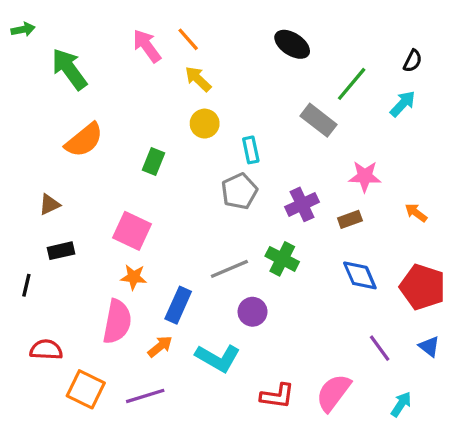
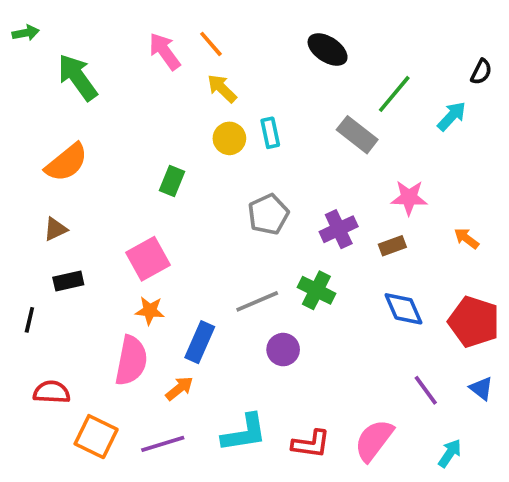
black semicircle: (413, 61) -> (481, 72), moved
orange semicircle: (84, 140) -> (66, 162), moved
cyan rectangle: (251, 150) -> (270, 133), moved
pink square: (132, 231) -> (148, 259), turned 36
cyan L-shape: (218, 358) -> (244, 433), moved, turned -39

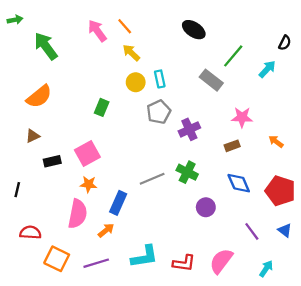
gray pentagon: (268, 214) -> (159, 112), moved
purple cross: (339, 229) -> (189, 129), moved
black rectangle: (68, 281) -> (52, 161), moved
purple circle: (283, 350) -> (206, 207), moved

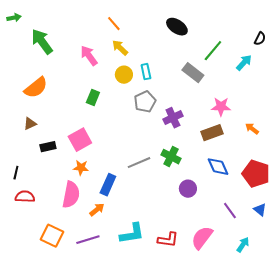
pink arrow: (97, 31) -> (89, 56), moved
brown rectangle: (232, 146) -> (212, 133), size x1.5
red semicircle: (30, 232) -> (25, 197), moved

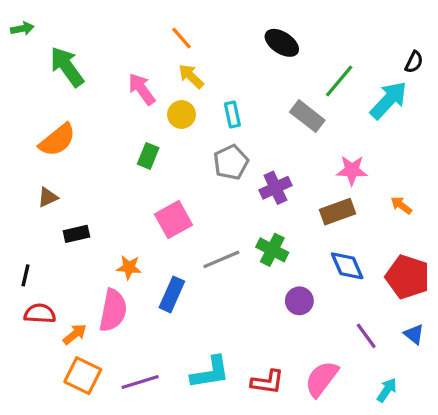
cyan arrow: (244, 63) -> (389, 100), size x1.5
yellow circle: (124, 75) -> (182, 115), moved
pink square: (80, 140) -> (174, 220), moved
orange arrow: (97, 210) -> (75, 334), moved

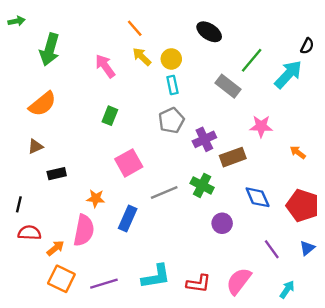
green arrow: (67, 67) -> (50, 50), turned -128
yellow circle: (182, 115) -> (171, 59), moved
brown rectangle: (338, 212) -> (233, 157), moved
blue triangle: (414, 334) -> (307, 248), turned 42

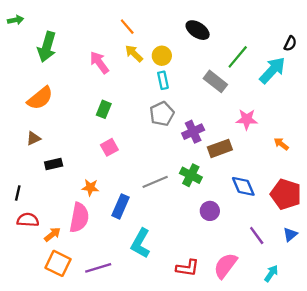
pink square: (129, 163) -> (109, 147), moved, size x0.7
cyan L-shape: (156, 276) -> (141, 243), moved, turned 128

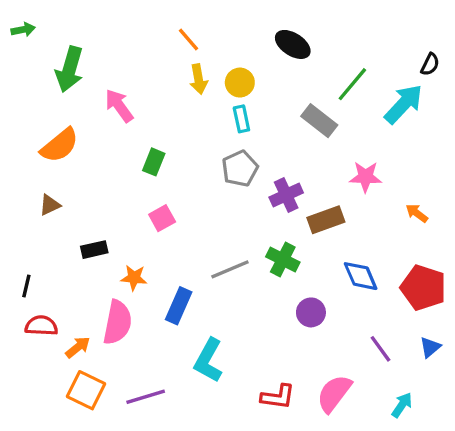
yellow arrow: (134, 54) -> (198, 79), turned -144
pink arrow: (99, 62) -> (119, 106), moved
black rectangle: (54, 164) -> (94, 250), moved

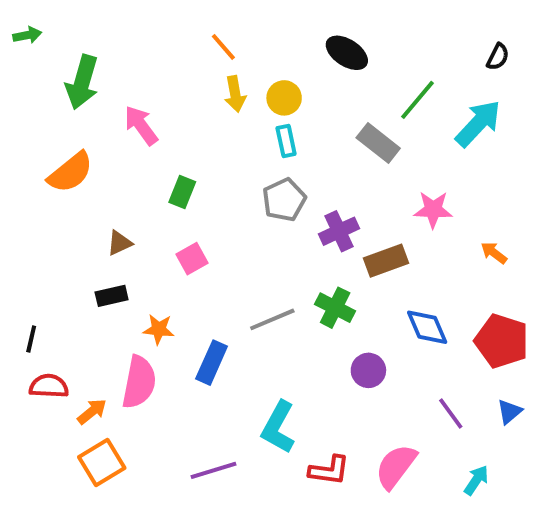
black semicircle: (430, 64) -> (498, 57), moved
brown triangle: (50, 205) -> (119, 243), moved
cyan L-shape: (208, 360) -> (278, 427), moved
orange square: (86, 390) -> (102, 463), turned 33
purple line: (146, 397) -> (214, 470), moved

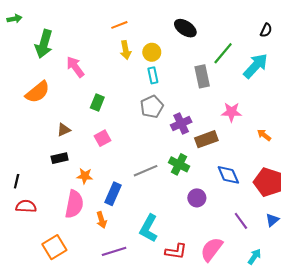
orange line: (223, 47) -> (119, 25), turned -70
gray rectangle: (378, 143) -> (202, 76), turned 40
orange arrow: (92, 412) -> (101, 220), moved, turned 112

